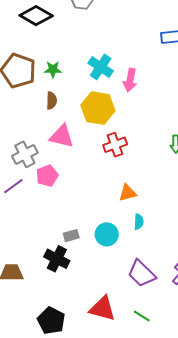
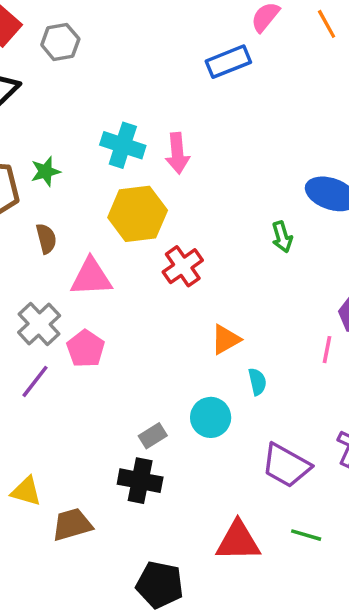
brown semicircle: (52, 101) -> (46, 239), moved

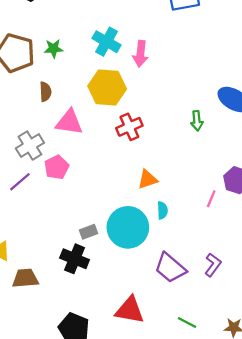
cyan circle: (211, 417) -> (128, 227), size x1.6
green line: (306, 535) -> (187, 323), moved

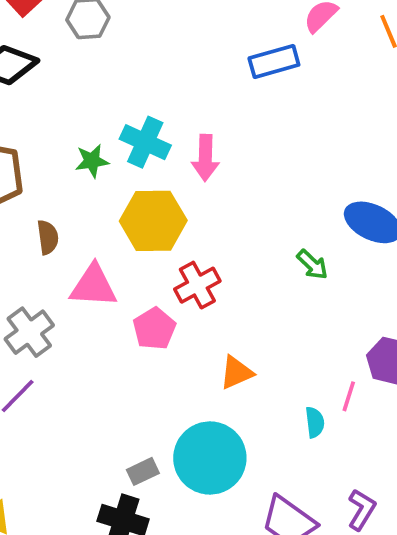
green star: (54, 49) -> (92, 161), moved
green arrow: (197, 121) -> (312, 265), turned -36
pink pentagon: (57, 167) -> (154, 329), moved
cyan semicircle: (162, 210) -> (315, 422), moved

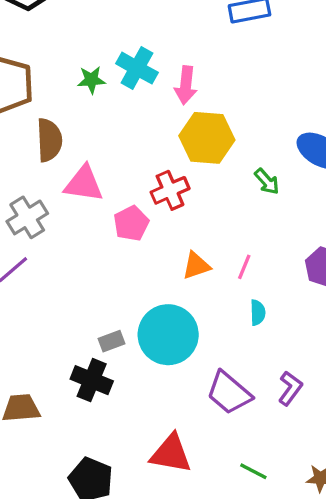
yellow hexagon: (153, 221) -> (207, 138), moved
brown semicircle: (48, 237) -> (49, 140), size x1.5
pink line: (349, 396) -> (244, 267), moved

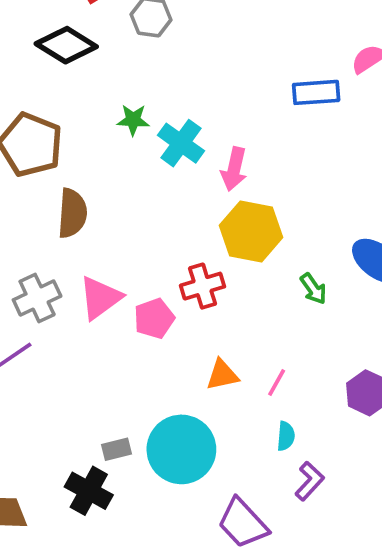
green star: (91, 80) -> (133, 120), moved
pink triangle: (84, 184) -> (100, 298), moved, turned -51
purple L-shape: (290, 388) -> (310, 481), moved

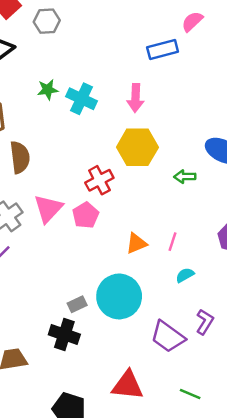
pink arrow: (234, 169) -> (136, 98), moved
red cross: (202, 286) -> (99, 180), moved
green arrow: (313, 289) -> (185, 177), turned 135
cyan semicircle: (286, 436) -> (185, 275), turned -114
purple L-shape: (310, 481) -> (205, 322), moved

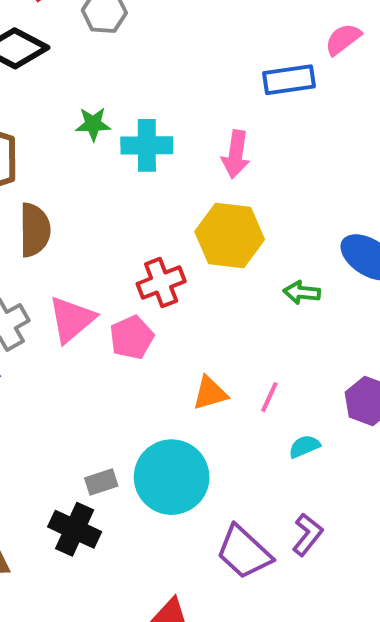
cyan cross: (81, 99) -> (147, 145), turned -32
cyan semicircle: (185, 275) -> (304, 446), moved

